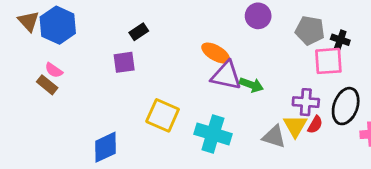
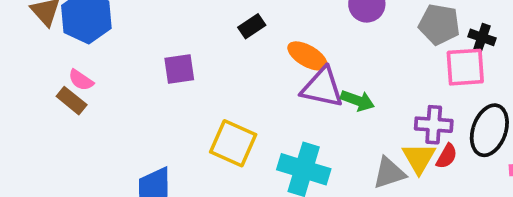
black rectangle: (139, 32) -> (252, 26), moved
gray triangle: (274, 137) -> (389, 173), turned -35

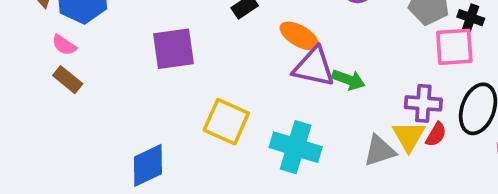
purple square: (179, 69) -> (173, 49), size x1.4
pink semicircle: (81, 80) -> (64, 45), moved

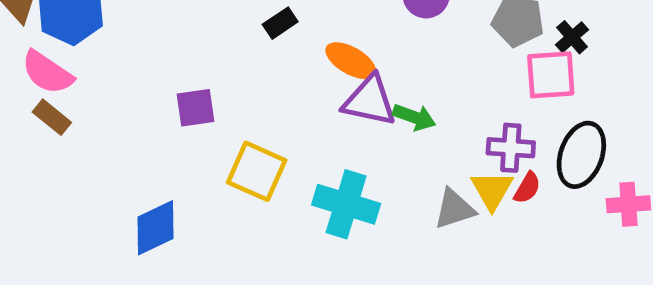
black cross: (471, 18) -> (572, 37), turned 30
pink semicircle: (64, 45) -> (47, 72), size x1.6
purple square: (173, 49) -> (195, 108), moved, size x0.7

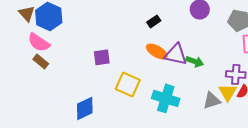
black rectangle: (280, 23) -> (154, 21), moved
orange ellipse: (351, 61) -> (157, 51), moved

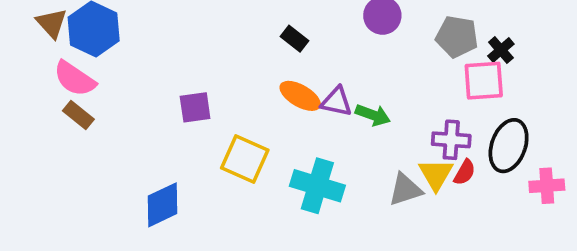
black rectangle: (154, 21) -> (294, 39), turned 72
purple triangle: (176, 54) -> (336, 102), size x0.7

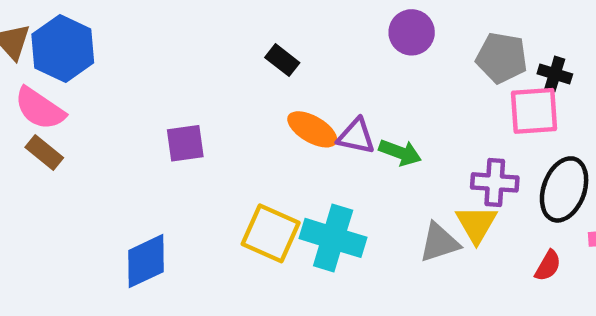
black rectangle: (294, 39) -> (282, 60), moved
black cross: (501, 50) -> (555, 74), turned -32
yellow square: (245, 159) -> (271, 233), moved
red semicircle: (465, 172) -> (548, 266), moved

